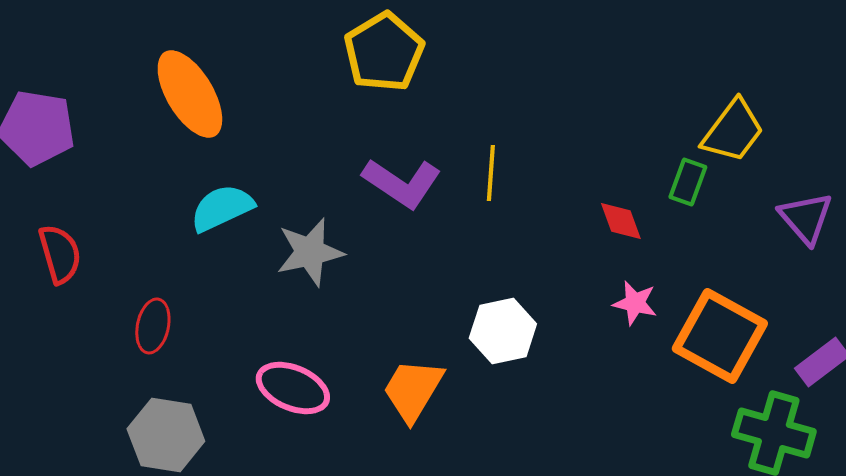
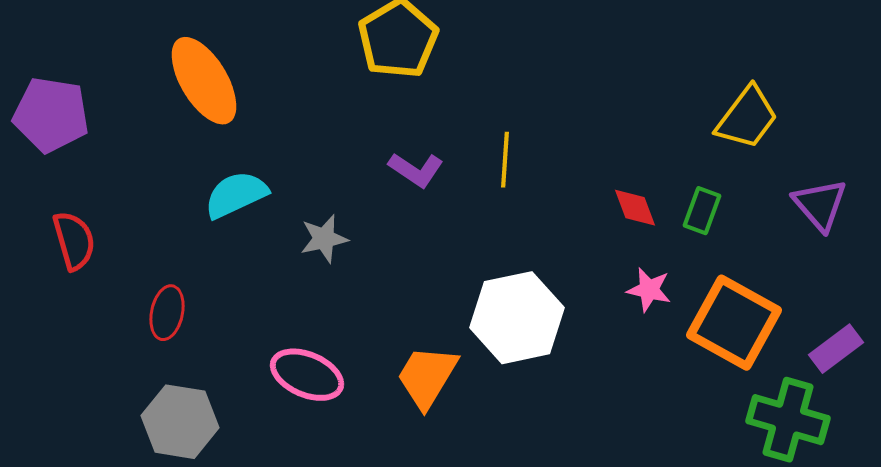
green rectangle: (688, 182) -> (702, 211), moved
purple L-shape: (402, 183) -> (416, 170), size x0.7
gray star: (310, 252) -> (324, 239), size x0.7
white hexagon: (503, 331) -> (517, 318), size x1.4

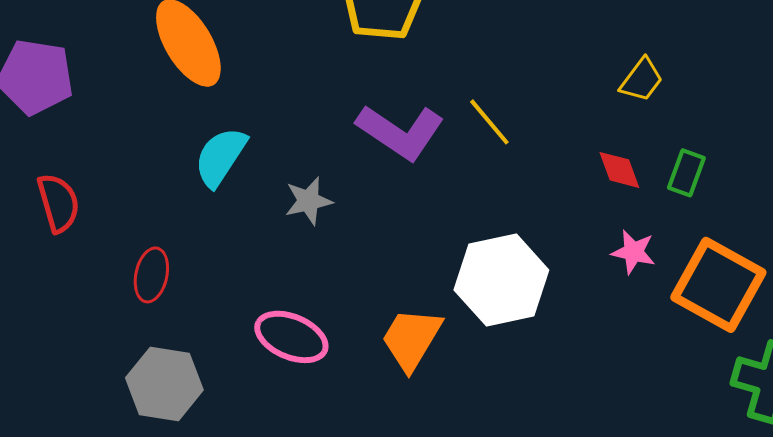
yellow trapezoid: (747, 118) -> (641, 80), moved, size x0.7
yellow line: (505, 160) -> (489, 122), turned -44
purple L-shape: (416, 170) -> (400, 132), size x1.6
cyan semicircle: (236, 195) -> (220, 157), turned -32

